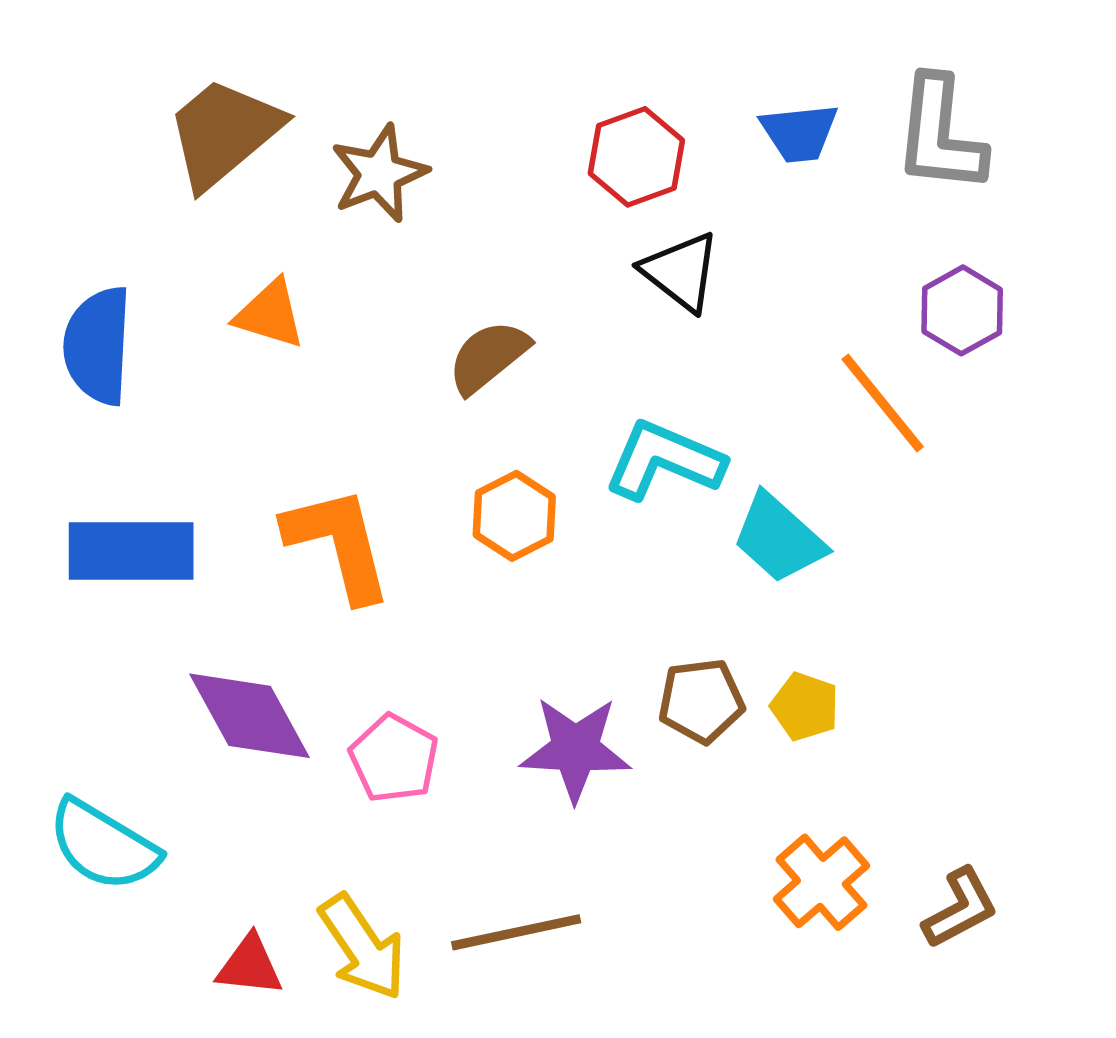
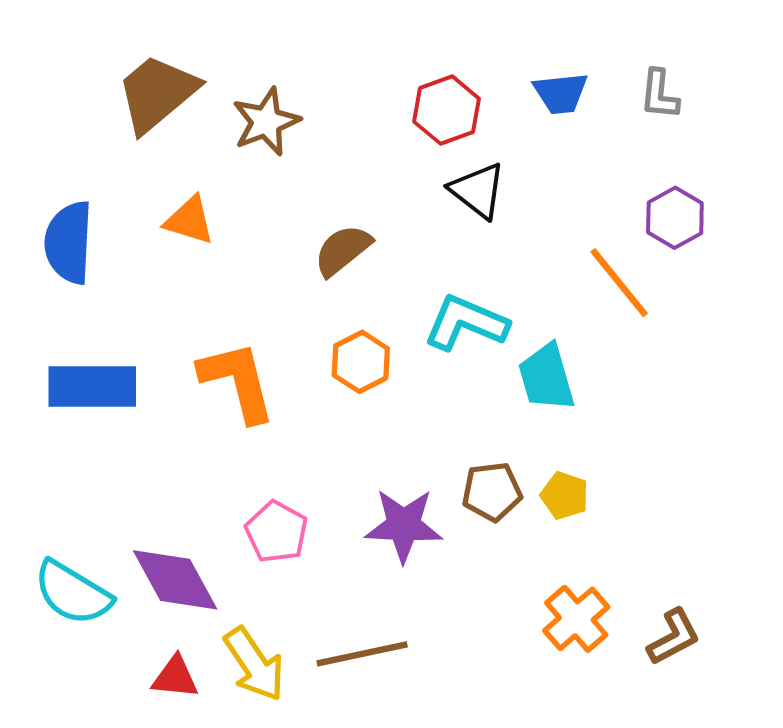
gray L-shape: (940, 135) -> (659, 94), size x0.6
cyan trapezoid: (779, 538) -> (546, 377), turned 32
purple diamond: (250, 716) -> (175, 580), moved

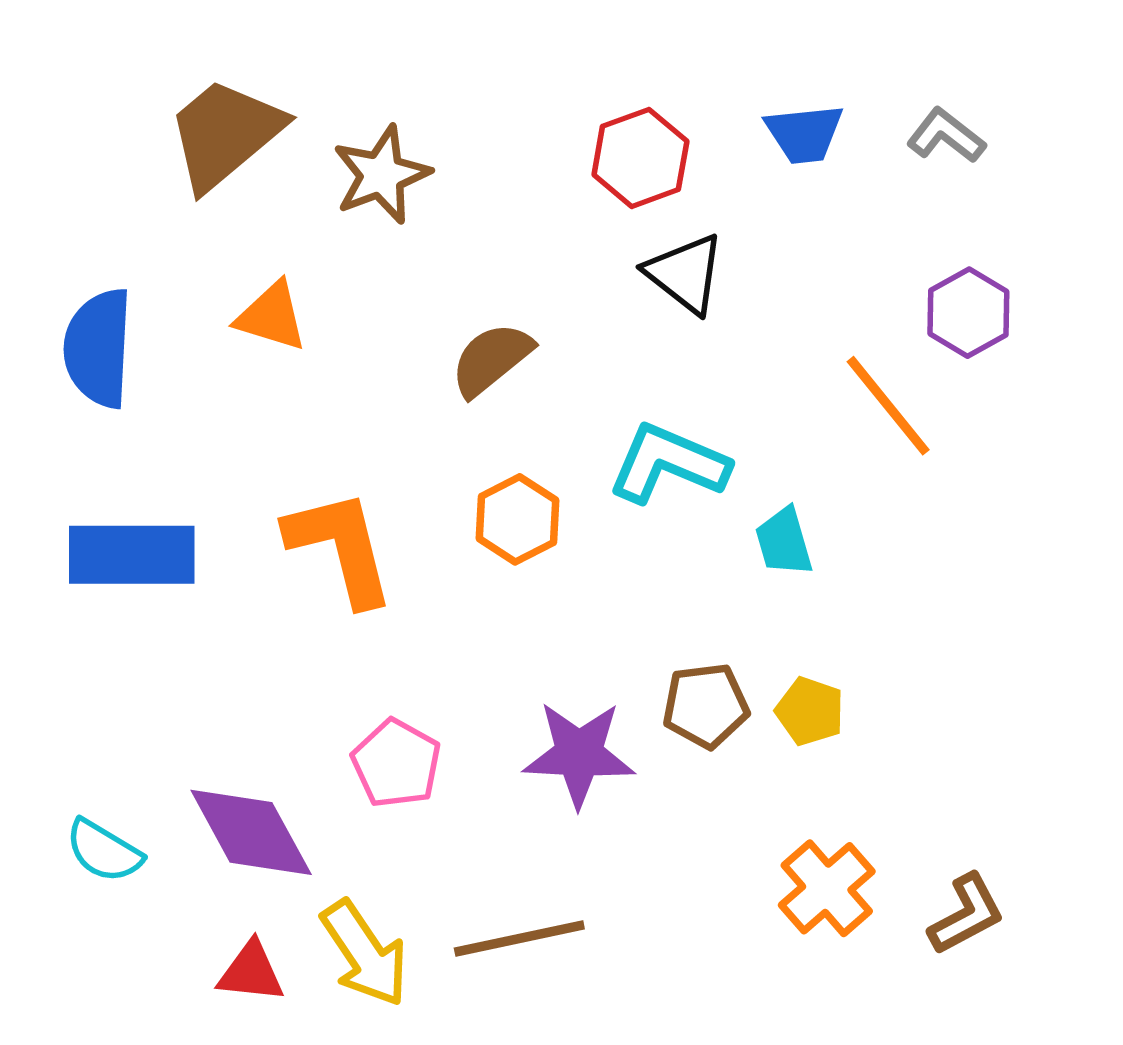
gray L-shape: (659, 94) -> (946, 136), turned 122
cyan trapezoid: (546, 377) -> (784, 542), size x0.7
cyan semicircle: (73, 593) -> (104, 851), size x0.7

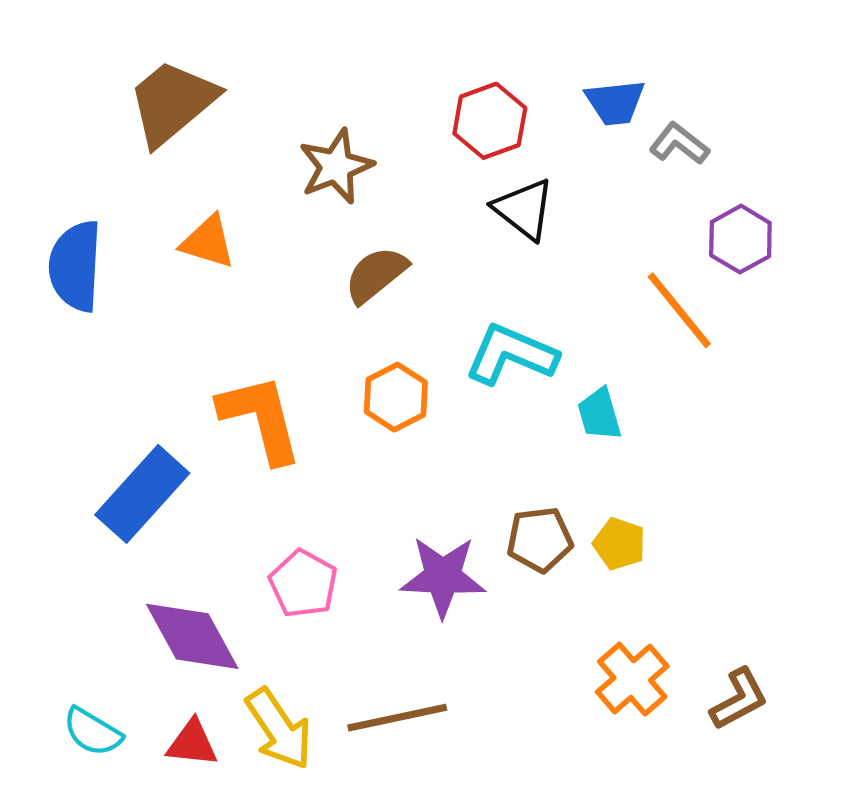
gray L-shape: (946, 136) -> (679, 144), moved
brown star: (381, 175) -> (336, 166), moved
blue rectangle: (132, 555) -> (142, 494), moved, turned -48
cyan semicircle: (104, 851) -> (93, 732), moved

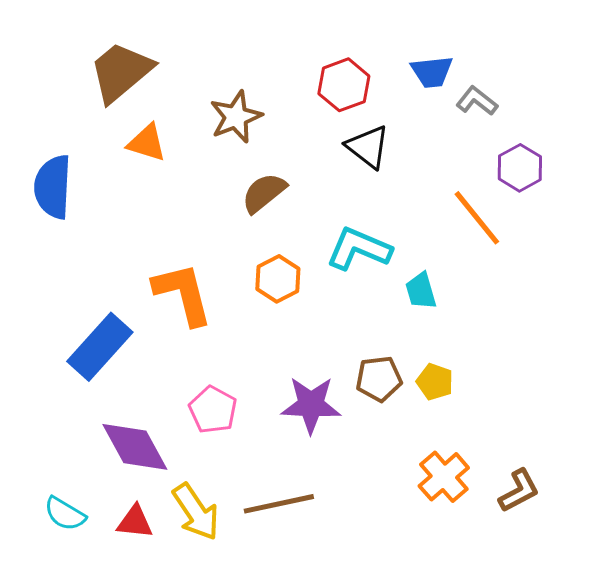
orange triangle: (208, 242) -> (147, 143), moved

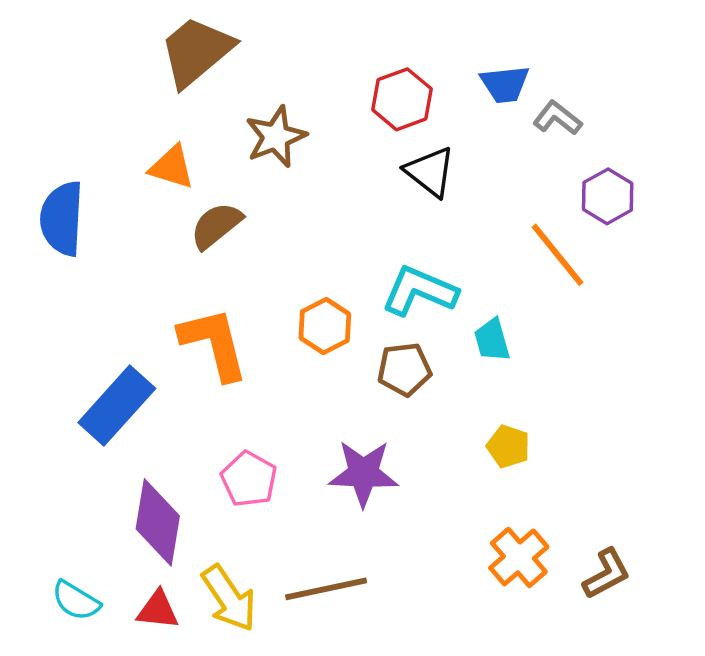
brown trapezoid: (121, 72) -> (196, 51), moved
brown semicircle: (264, 193) -> (216, 226), moved
brown pentagon: (379, 379) -> (404, 369), moved
purple diamond: (135, 447) -> (158, 522), turned 38

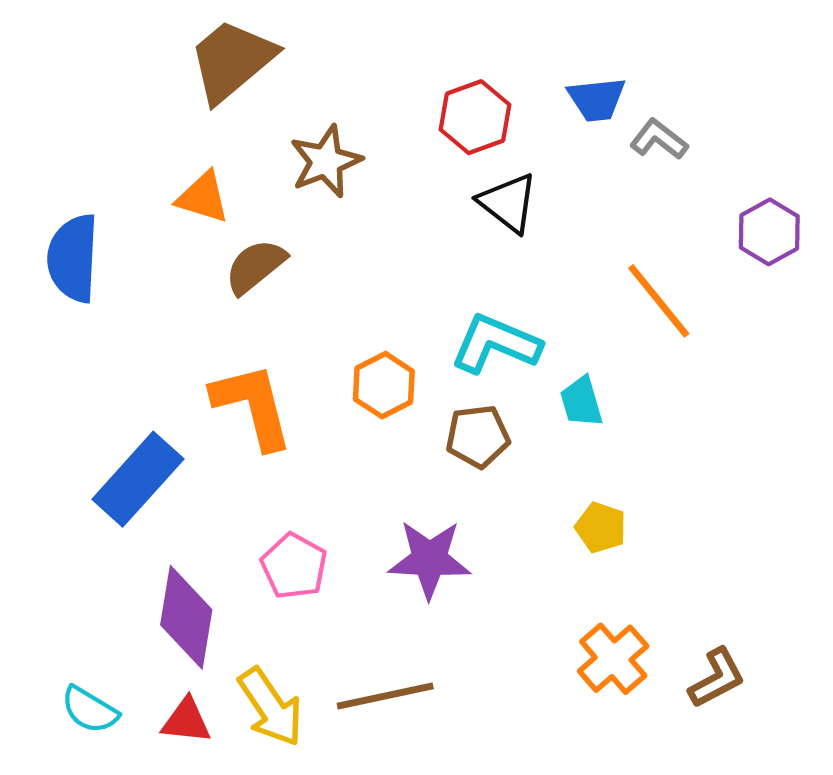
purple hexagon: (608, 196) -> (769, 232), moved

